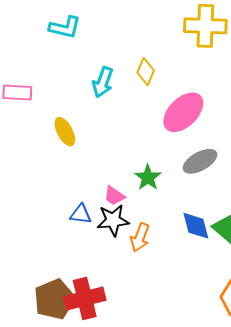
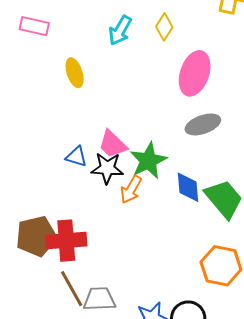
pink ellipse: (183, 112) -> (195, 73), turned -36
green star: (148, 177) -> (148, 161), moved, size x1.4
pink trapezoid: (114, 196) -> (113, 144), size x1.4

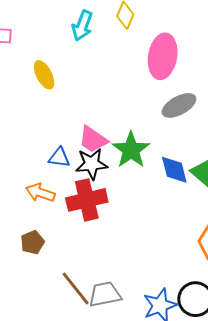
orange arrow: (131, 189) -> (40, 193), moved, turned 88
brown pentagon: (36, 236) -> (32, 242), size x0.6
red cross: (66, 241) -> (87, 200), moved

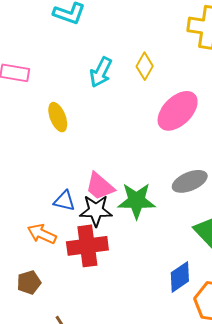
pink ellipse: (163, 56) -> (178, 111), turned 30
gray ellipse: (179, 105) -> (190, 181), moved
green star: (131, 150) -> (136, 201), turned 30
blue diamond: (174, 170) -> (180, 277), moved, turned 64

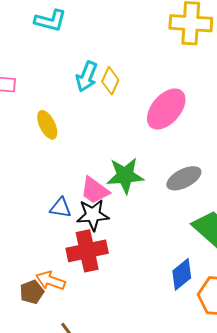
yellow diamond: (145, 66) -> (110, 81), moved
green star: (136, 201) -> (125, 176), moved
orange arrow: (42, 234) -> (51, 281), moved

